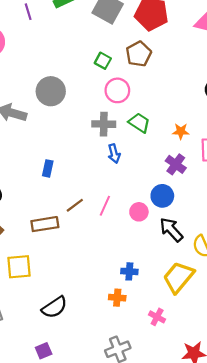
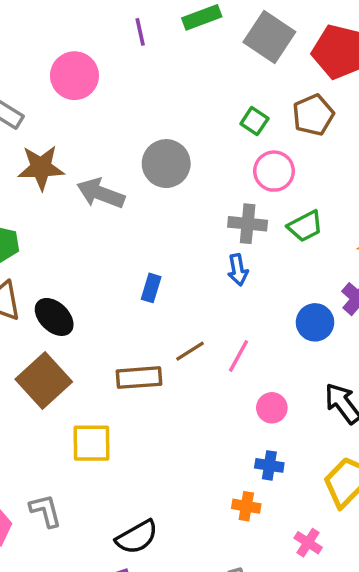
green trapezoid: (139, 123) -> (305, 226), turned 115
blue arrow: (114, 154) -> (238, 270), moved
blue circle: (162, 196) -> (315, 322), moved
pink circle: (139, 212) -> (272, 408), moved
black semicircle: (54, 307) -> (137, 537), moved

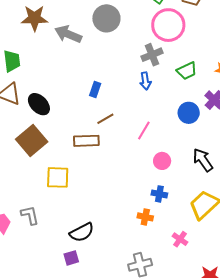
pink circle: (274, 171) -> (168, 25), size x1.4
gray cross: (248, 224) -> (152, 55), turned -30
green trapezoid: (305, 226) -> (187, 71), moved
brown line: (190, 351) -> (105, 119), moved

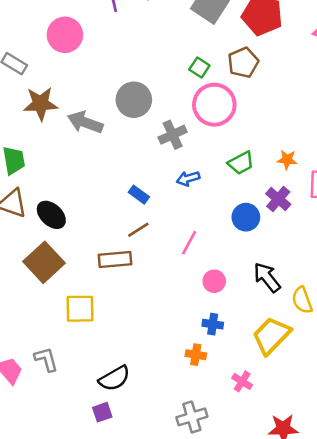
gray cross: (152, 55) -> (173, 135), moved
blue arrow: (145, 81) -> (188, 178), turned 84
blue rectangle: (95, 90) -> (139, 195), moved, turned -70

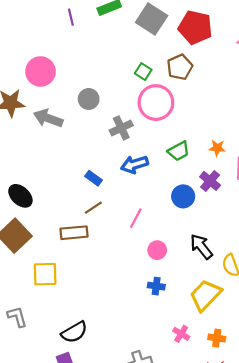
pink circle: (65, 35) -> (41, 71), moved
gray circle: (134, 100) -> (89, 99), size x0.7
blue arrow: (188, 178) -> (134, 164), size x1.4
orange cross: (196, 355) -> (217, 338), moved

